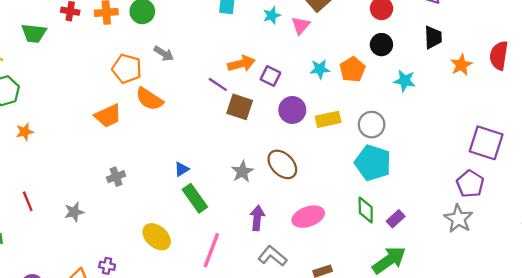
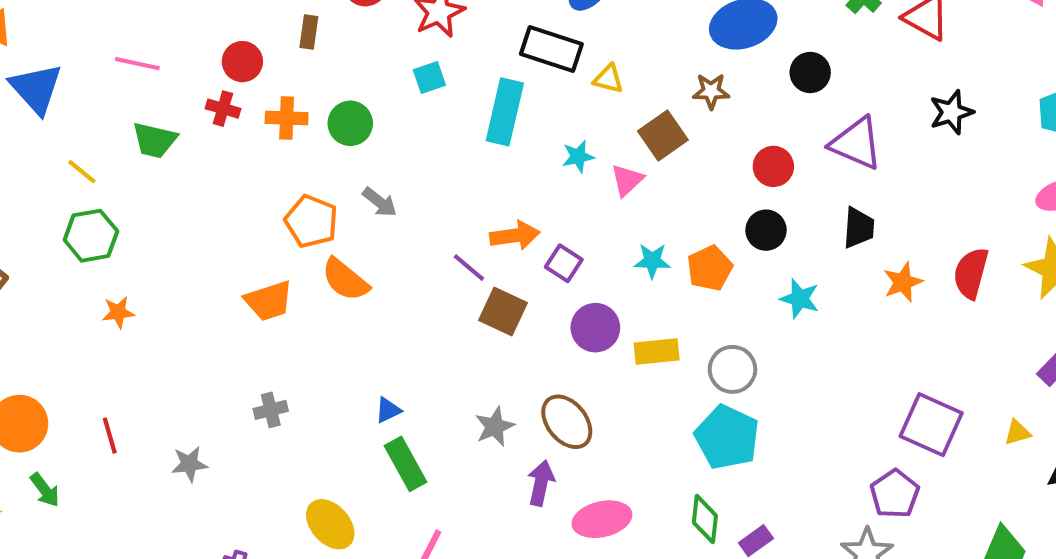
purple arrow: (257, 218) -> (541, 483), moved

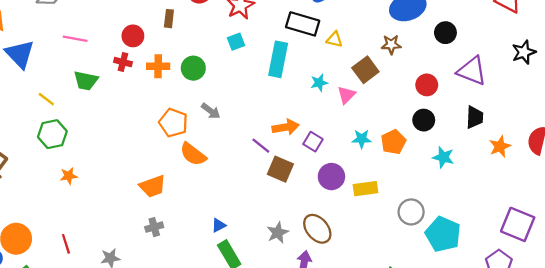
orange trapezoid: (269, 301) -> (153, 186), moved
gray circle: (732, 369) -> (411, 212), moved
cyan pentagon: (727, 437) -> (443, 234), moved

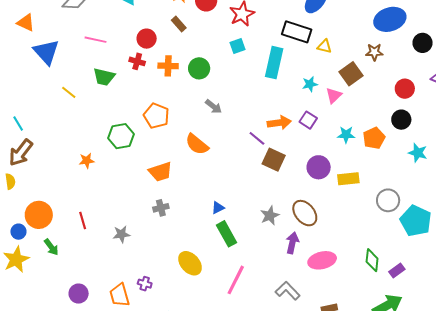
brown rectangle: (169, 19) -> (179, 24), turned -49
orange pentagon: (173, 123) -> (156, 116), moved
green hexagon: (52, 134) -> (121, 136), moved
purple square: (313, 142) -> (308, 120), moved

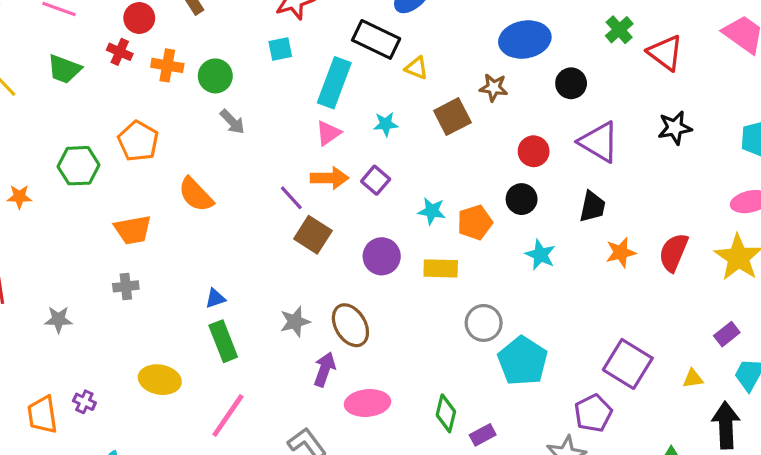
pink triangle: (334, 95) -> (328, 133), moved
gray arrow: (213, 107) -> (232, 122), moved
yellow rectangle: (348, 179) -> (441, 268), moved
yellow ellipse: (190, 263) -> (160, 380), turned -45

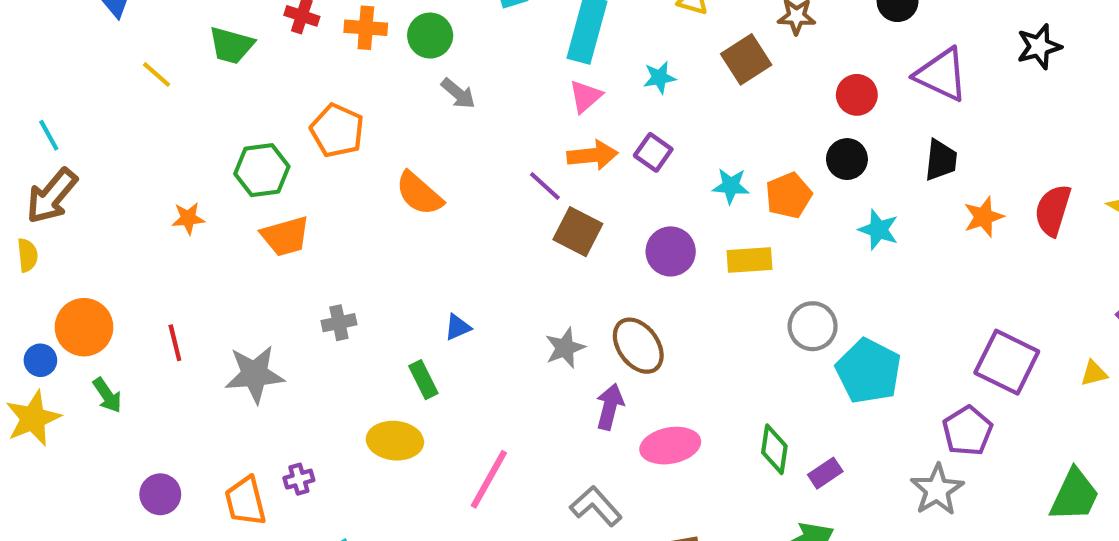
orange trapezoid: (133, 230) -> (285, 236), moved
gray star: (58, 319) -> (255, 374), size x1.6
green rectangle: (223, 341) -> (423, 380), moved, size x0.7
purple cross: (84, 402) -> (299, 479), turned -35

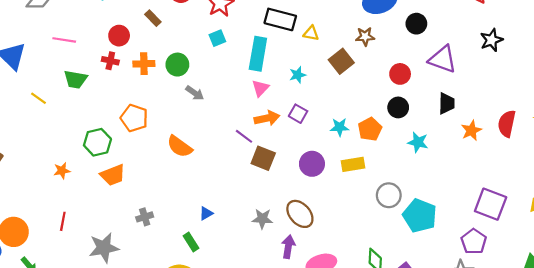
red line: (175, 343) -> (63, 221), moved, turned 30
gray star: (565, 348) -> (262, 219), turned 30

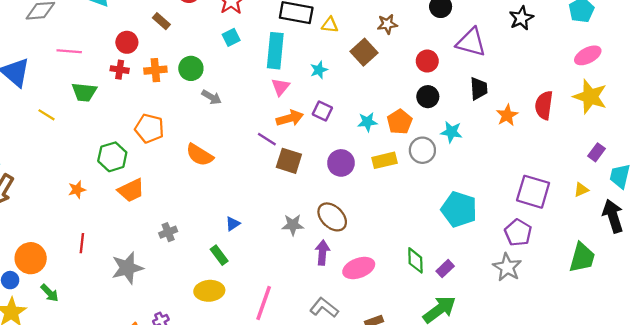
gray circle: (389, 195) -> (422, 150), moved

